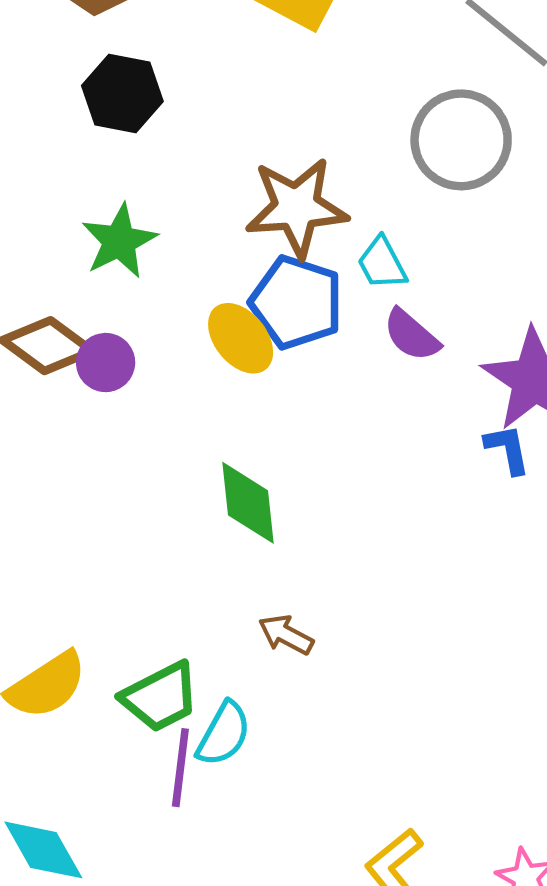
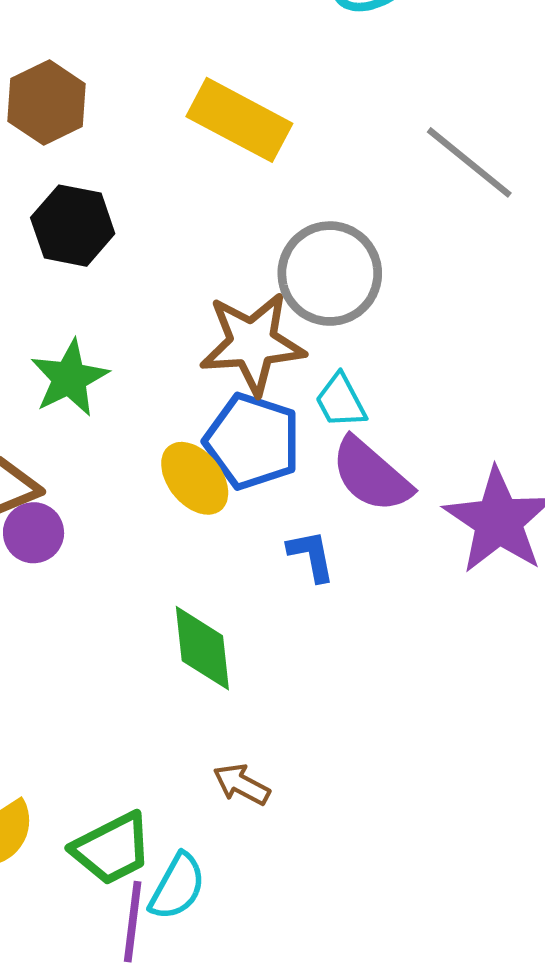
gray circle: (461, 140) -> (330, 274), moved
purple semicircle: (411, 335) -> (371, 475), size x1.4
purple circle: (106, 363) -> (34, 533), moved
blue L-shape: (507, 449) -> (311, 556), moved

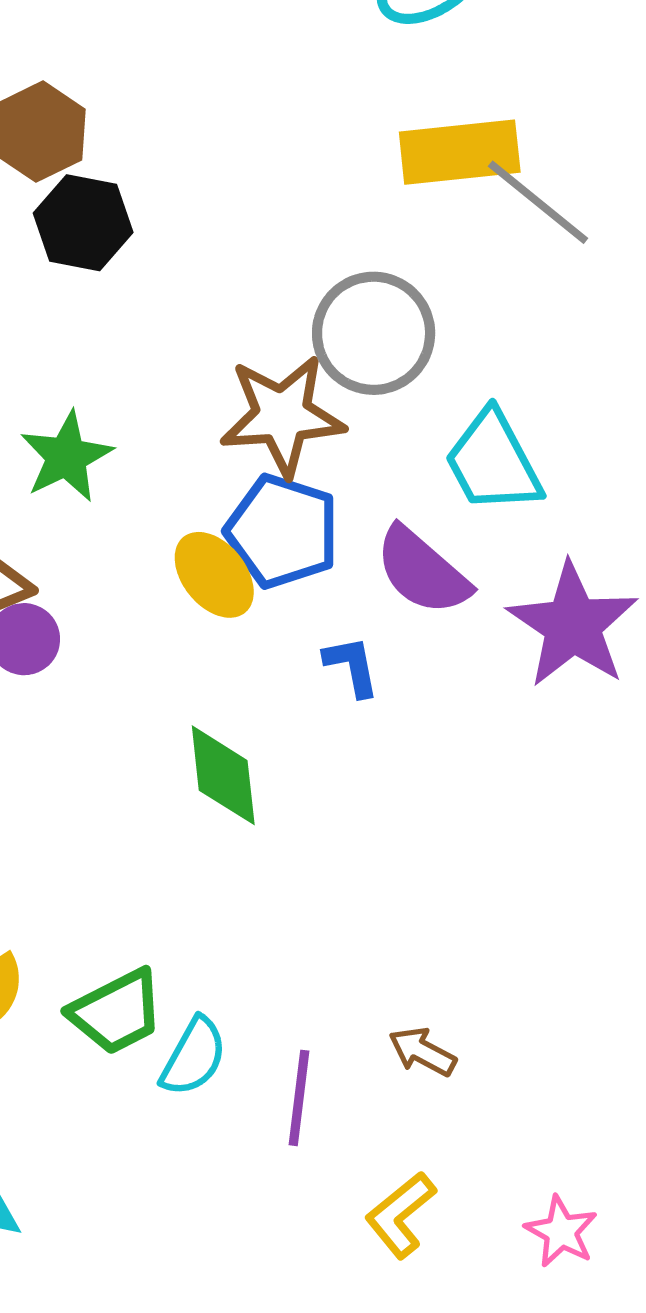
yellow rectangle: (239, 120) -> (460, 152), moved, turned -34
black hexagon: (73, 226) -> (83, 223), moved
cyan trapezoid: (341, 401) -> (493, 462), moved, size x1.6
brown arrow: (242, 784) -> (422, 1052), moved
purple line: (133, 922) -> (299, 1098), moved

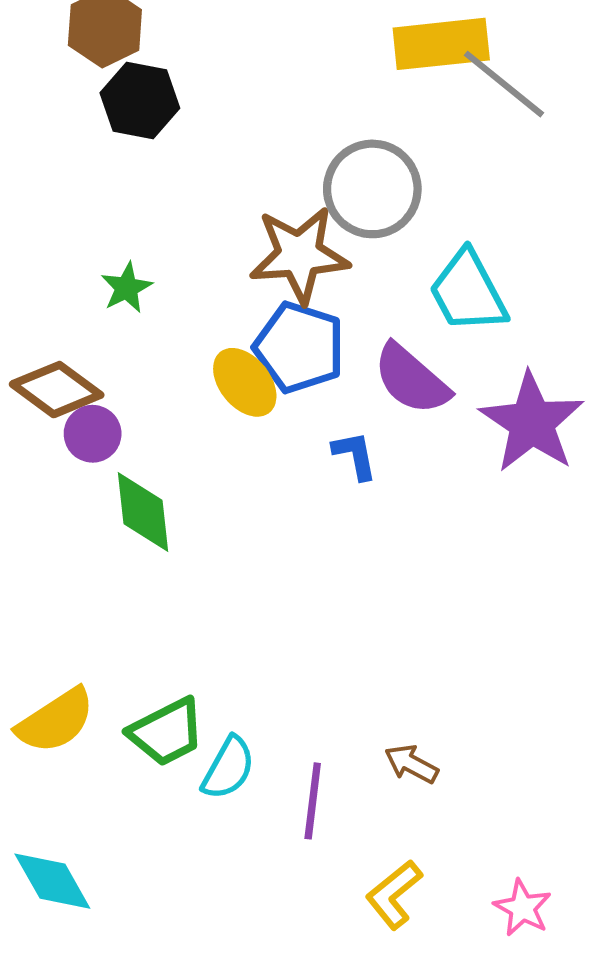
green star: (66, 457) -> (127, 288), size x0.7
green diamond: (223, 775) -> (143, 512), moved

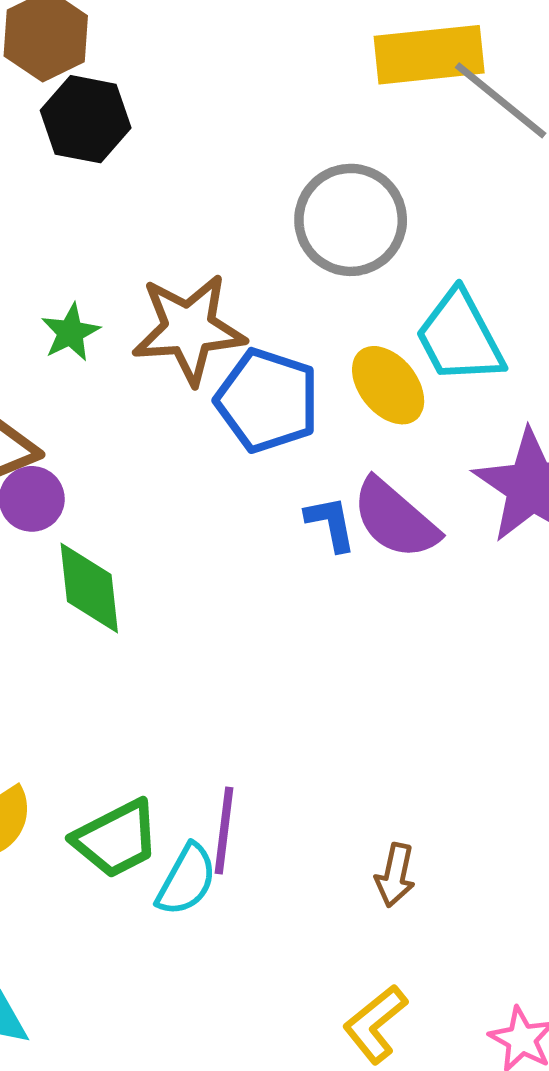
brown star: (299, 255) -> (189, 329), moved
purple semicircle: (411, 379) -> (395, 519), moved
yellow ellipse: (245, 382) -> (388, 385), moved
brown arrow: (411, 764) -> (395, 875), turned -106
purple line: (313, 801) -> (224, 831), moved

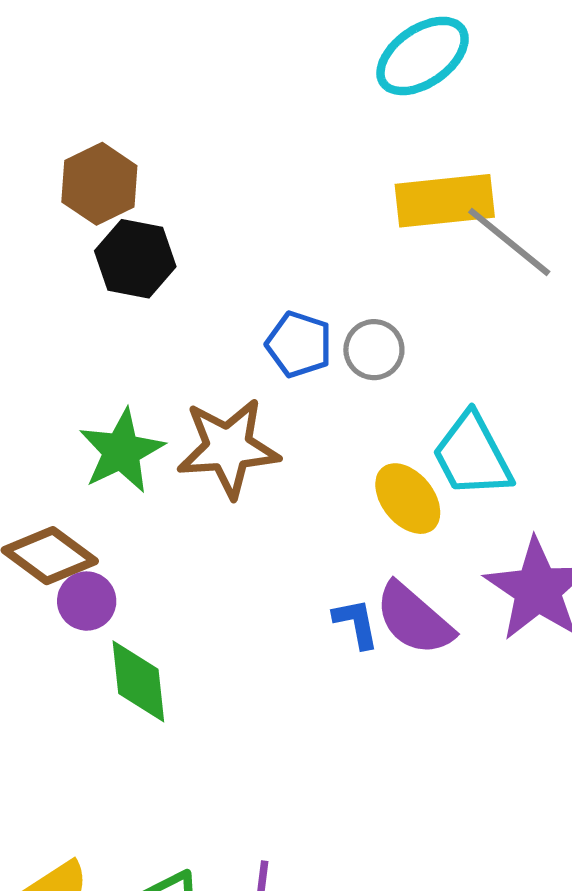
gray circle: (351, 220) -> (374, 350), size x0.6
green star: (70, 332) -> (122, 451), size x1.6
blue pentagon: (267, 400) -> (299, 344), moved, size x0.7

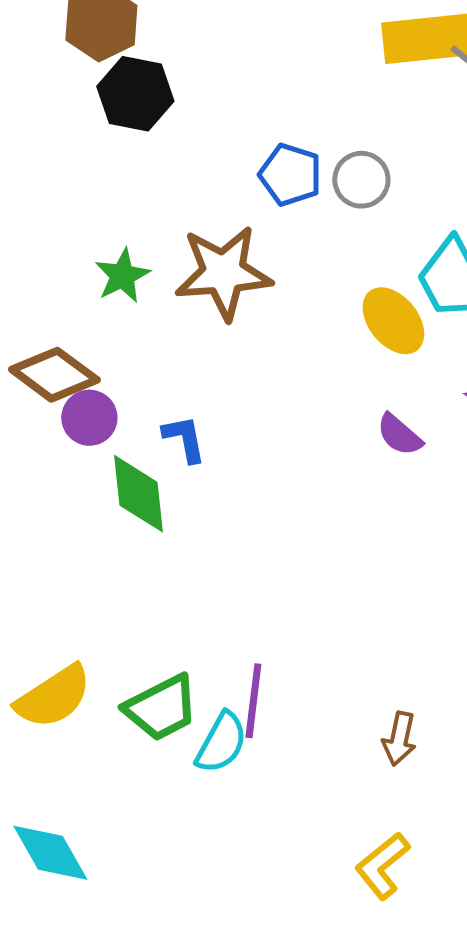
green star: (122, 451) -> (122, 276), size x0.7
purple semicircle: (414, 619) -> (399, 435), size x0.6
blue L-shape: (356, 623) -> (184, 439), moved

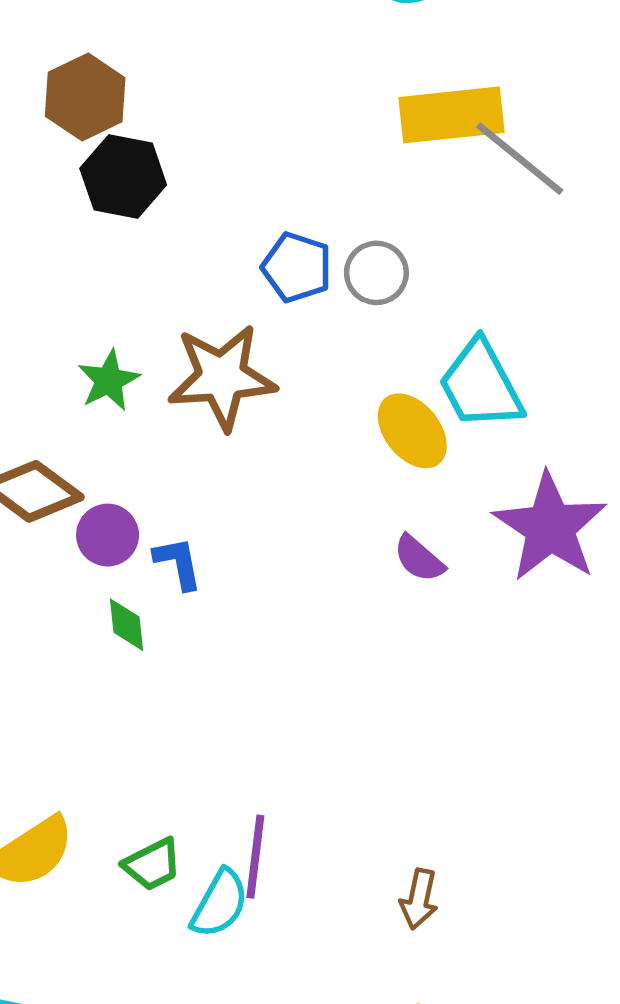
purple circle: (89, 418) -> (108, 535), moved
green diamond: (138, 494) -> (127, 625), size x0.6
green trapezoid: (161, 708) -> (152, 864), size x0.7

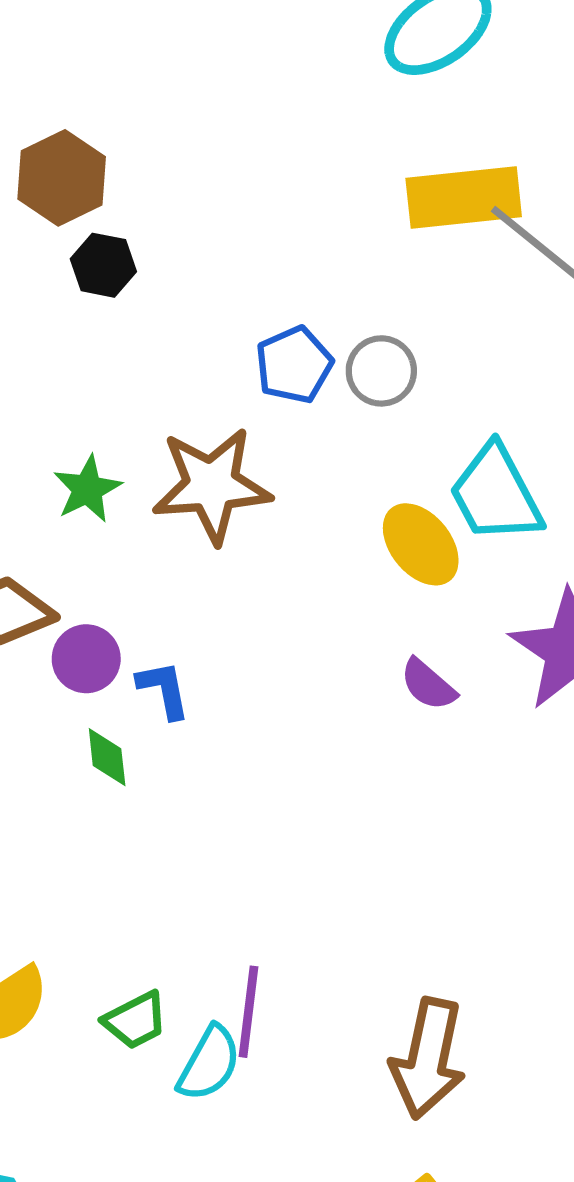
black hexagon: (123, 177) -> (103, 265), size x0.7
blue pentagon: (297, 267) -> (294, 365), turned 30
brown arrow: (419, 899) -> (428, 1058), size x1.8

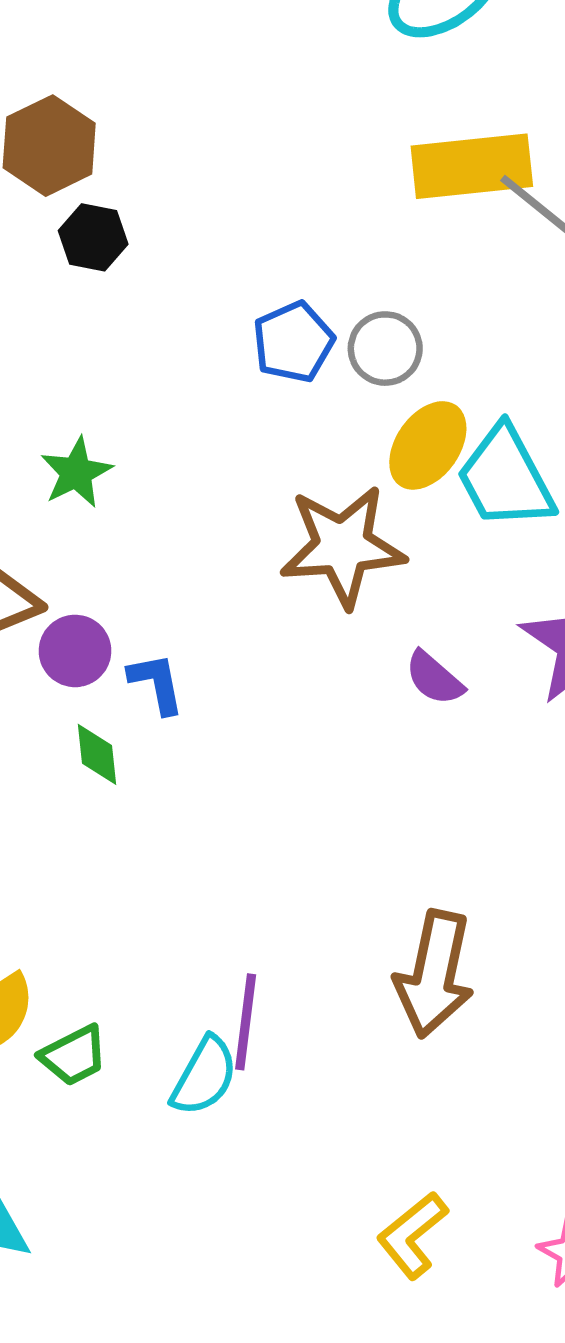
brown star: (212, 485) -> (343, 546), moved
yellow ellipse: (421, 544) -> (428, 445), moved, turned 74
green trapezoid: (135, 1020) -> (74, 1056), moved
brown arrow: (428, 1058) -> (434, 974), moved

